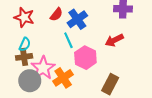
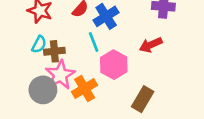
brown cross: (24, 57) -> (54, 51), moved

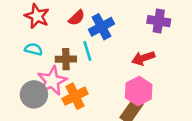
cyan semicircle: (39, 44) -> (33, 49), turned -108
brown cross: (54, 51) -> (66, 59), moved
pink hexagon: (114, 65) -> (139, 91), moved

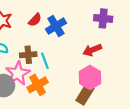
cyan line: (87, 51) -> (45, 61), moved

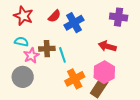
red arrow: (92, 50) -> (107, 46), turned 36
pink star: (18, 73) -> (31, 55), moved, size x0.7
orange cross: (38, 85) -> (75, 79), moved

